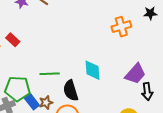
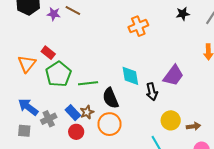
orange cross: (121, 27) -> (138, 26), moved
green pentagon: (17, 89) -> (58, 74), moved, turned -30
black arrow: (147, 91) -> (152, 92), moved

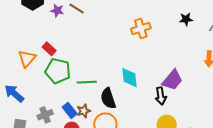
green pentagon: (58, 74) -> (58, 71), turned -30
black arrow: (152, 92) -> (161, 96), moved
blue arrow: (28, 107) -> (14, 93), moved

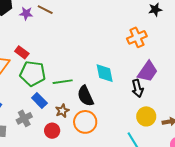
orange cross: (141, 28) -> (137, 37), moved
blue rectangle: (70, 110) -> (39, 101), moved

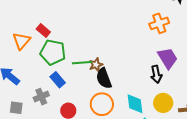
purple trapezoid: (148, 71) -> (168, 58), turned -70
cyan diamond: (105, 73) -> (135, 104), moved
brown star: (62, 111) -> (96, 65), moved

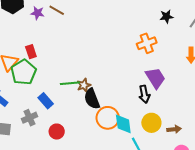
red rectangle: (43, 31) -> (31, 52), turned 32
green pentagon: (53, 52) -> (24, 72), moved, turned 30
orange circle: (102, 104) -> (108, 118), moved

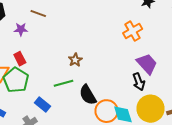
purple star: (37, 13) -> (21, 29), moved
brown star: (84, 85) -> (75, 60), moved
yellow circle: (151, 123) -> (150, 109), size x1.4

